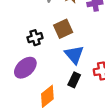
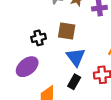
brown square: (63, 29) -> (67, 31), turned 30

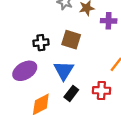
blue triangle: (76, 57) -> (64, 70), moved

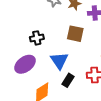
brown square: (71, 40) -> (75, 34), moved

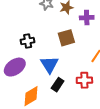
brown square: (75, 34) -> (66, 38), turned -30

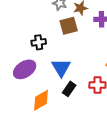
brown square: (66, 38) -> (69, 26), moved

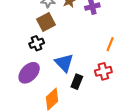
brown square: (69, 26) -> (46, 22), moved

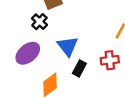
black cross: (37, 43) -> (39, 22), turned -32

